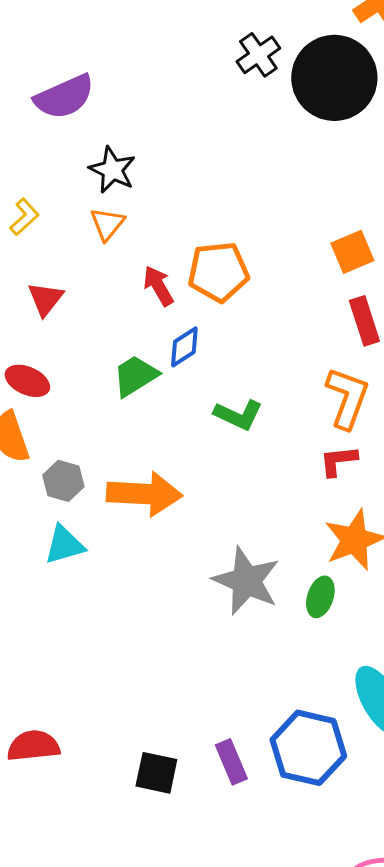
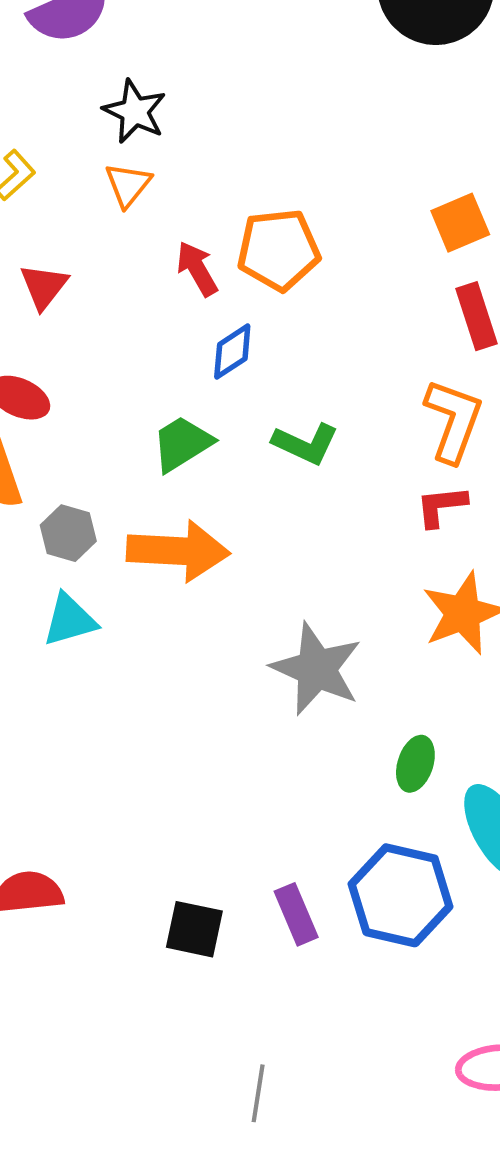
green trapezoid: (135, 376) -> (182, 444), moved
green ellipse: (320, 597) -> (415, 764), moved

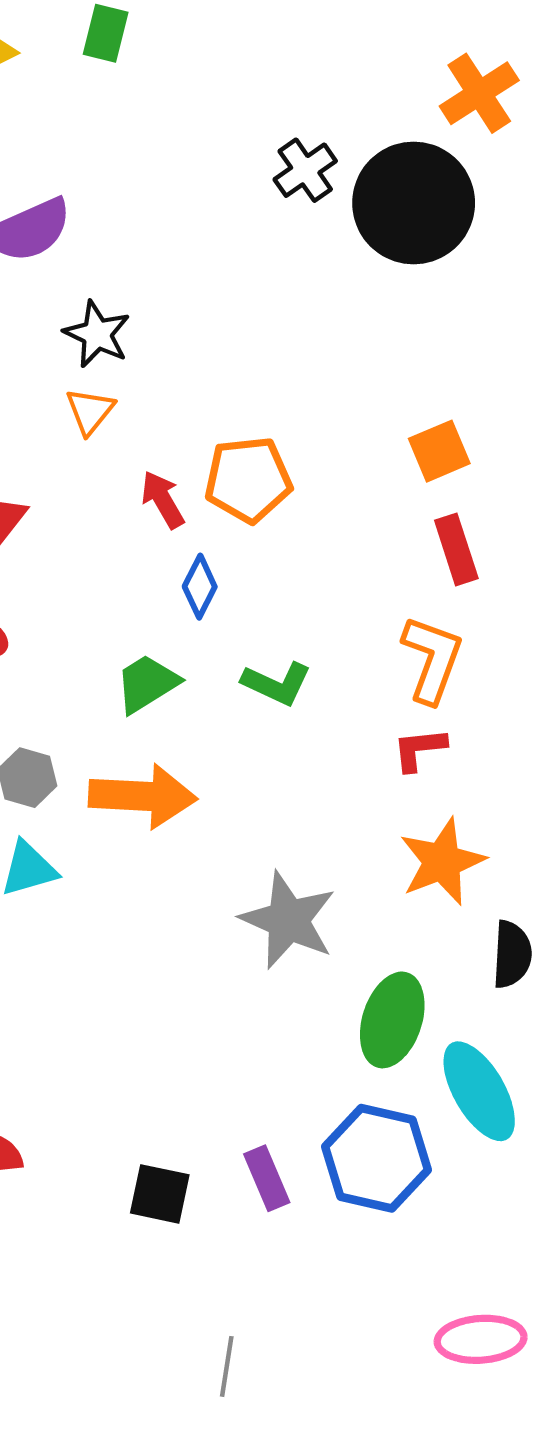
blue diamond: (232, 351) -> (200, 587), turned -30
green ellipse: (415, 764) -> (392, 1020), size x1.6

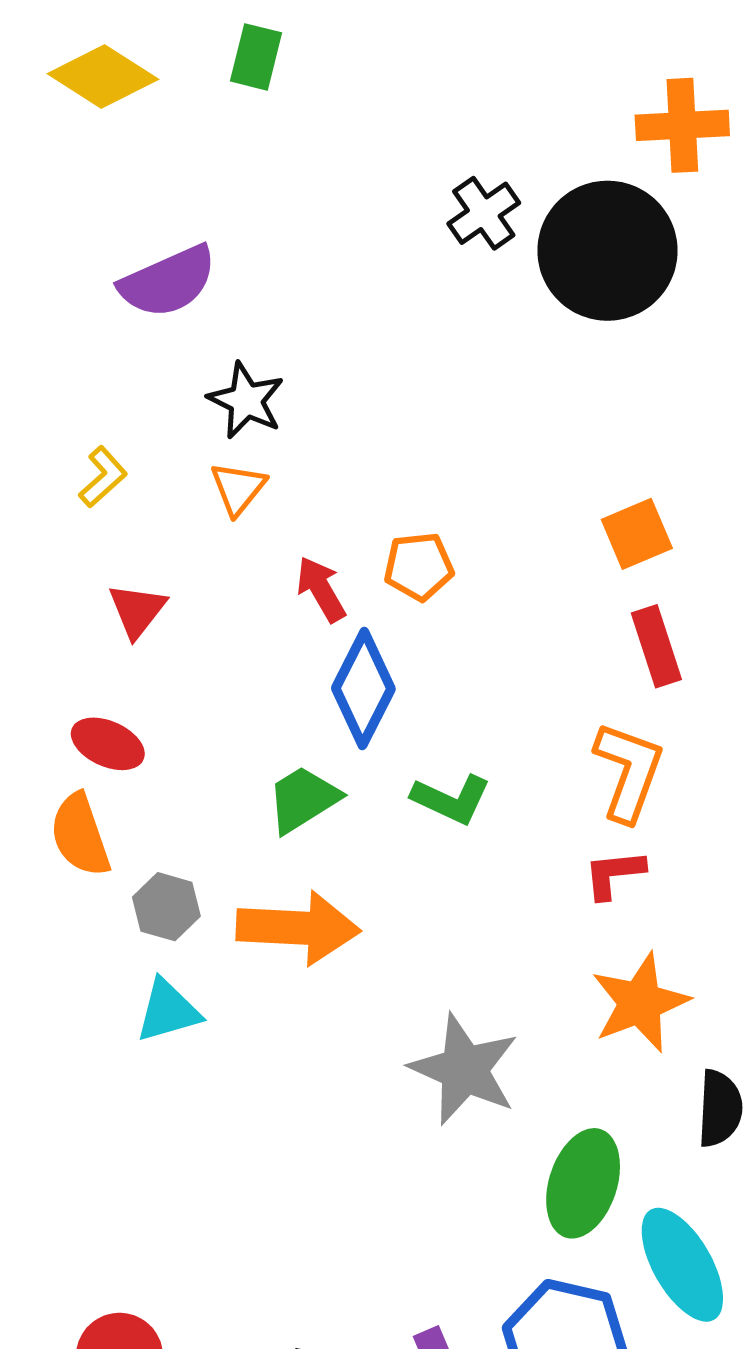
orange cross: (479, 93) -> (682, 125), turned 30
orange pentagon: (248, 480) -> (419, 566), size x0.7
blue diamond: (200, 587) -> (363, 689), size x1.6

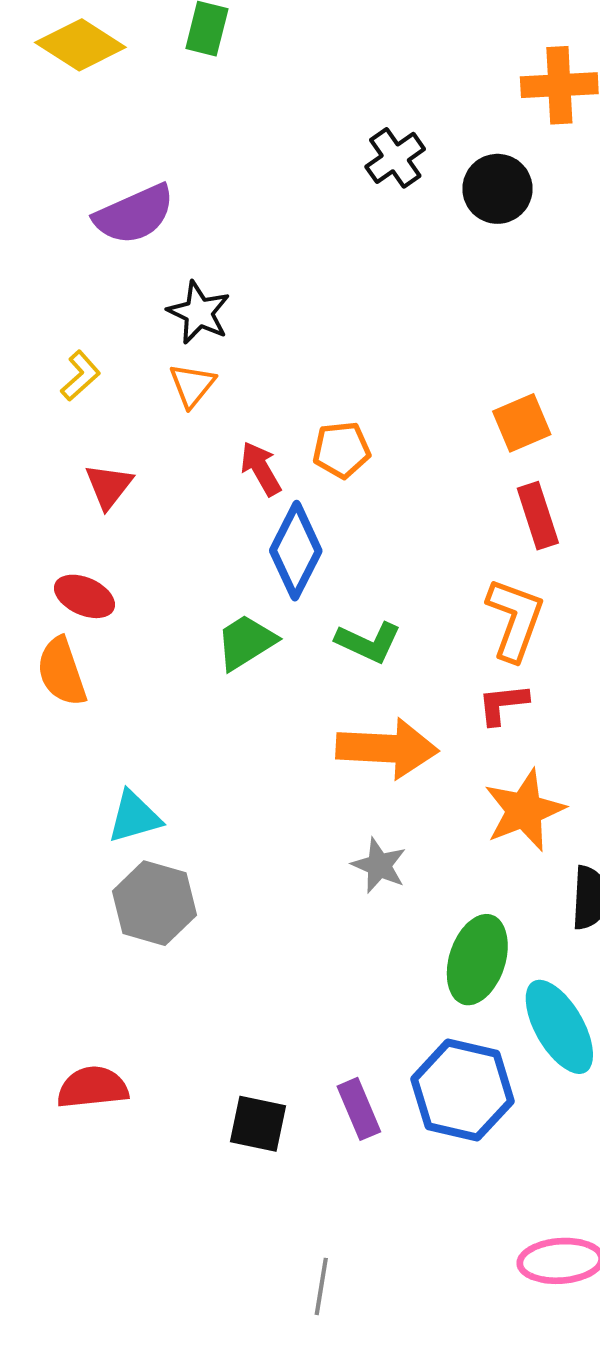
black circle: (607, 251) -> (497, 189), size x0.6
gray hexagon: (166, 907) -> (154, 903), moved, size x1.5
orange arrow: (298, 928) -> (387, 748), moved
gray star: (464, 1069) -> (379, 865), size x0.6

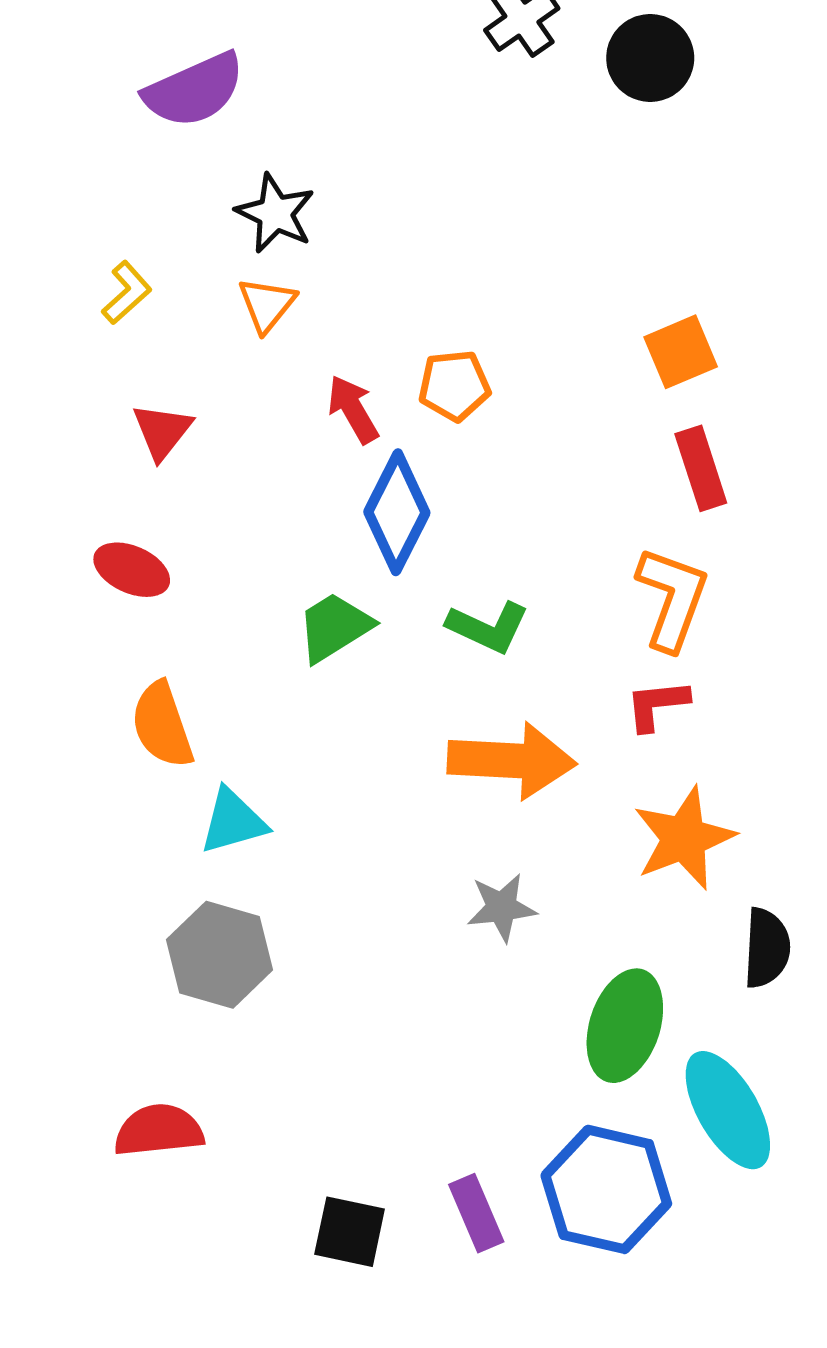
orange semicircle: (62, 672) -> (162, 725), moved
cyan triangle: (134, 817) -> (233, 821), moved
gray star: (379, 865) -> (502, 907), turned -30
red semicircle: (93, 1087) -> (159, 1130), moved

